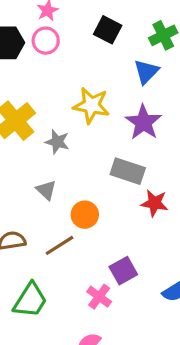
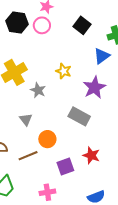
yellow star: (91, 105) -> (64, 71), size x0.7
red star: (154, 203) -> (91, 155), moved
purple square: (123, 271) -> (65, 167), moved
pink cross: (99, 297) -> (47, 192), turned 35

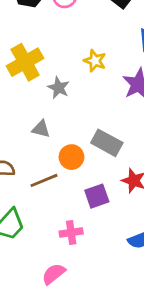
gray rectangle: (79, 116) -> (107, 143), moved
gray triangle: (26, 119) -> (41, 129), turned -40

